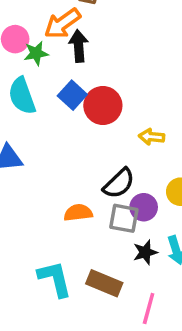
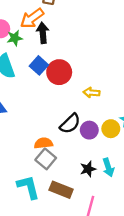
purple circle: (144, 207) -> (89, 130), moved
gray square: (124, 218) -> (46, 159), moved, turned 30

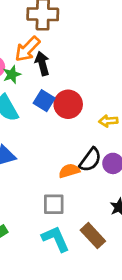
orange semicircle: (43, 143) -> (69, 171), moved
gray square: (46, 159) -> (54, 204), moved, turned -30
brown rectangle: (61, 190) -> (93, 236), turned 35

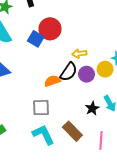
blue square: (44, 101) -> (36, 39), moved
yellow arrow: (108, 121) -> (79, 54), moved

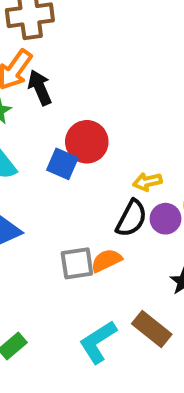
orange semicircle: (52, 81) -> (106, 260), moved
gray square: (41, 108) -> (77, 263), moved
cyan L-shape: (43, 135) -> (98, 342), turned -90

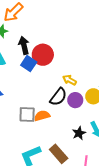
black arrow: (40, 88) -> (24, 45), moved
yellow arrow: (147, 182) -> (69, 80), turned 32

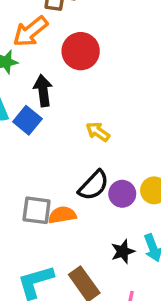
red circle: (43, 55) -> (81, 51), moved
blue square: (29, 64) -> (27, 120), moved
yellow arrow: (69, 80) -> (98, 132), moved

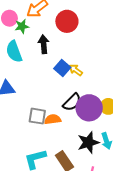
blue square: (27, 120) -> (62, 68), moved
purple circle: (122, 194) -> (89, 108), size x1.6
black star: (123, 251) -> (88, 142), size x1.5

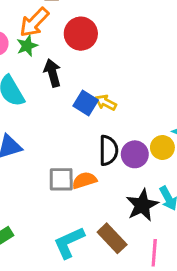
green star: (22, 26) -> (27, 46), moved
black semicircle: (72, 102) -> (108, 150), turned -36
purple circle: (89, 108) -> (135, 154), size x0.7

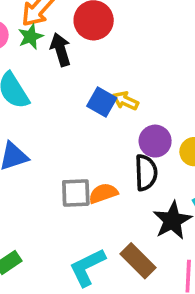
black arrow: (52, 73) -> (60, 50), moved
black semicircle: (108, 150) -> (146, 173), moved
purple circle: (135, 154) -> (155, 141), moved

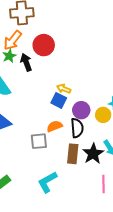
blue square: (102, 102) -> (59, 100), moved
orange semicircle: (103, 193) -> (55, 126), moved
brown rectangle: (138, 261) -> (73, 154), moved, turned 54

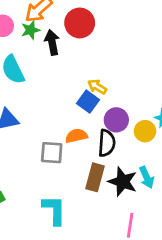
black star: (93, 154) -> (123, 182), turned -30
cyan L-shape: (47, 182) -> (54, 210), turned 110

